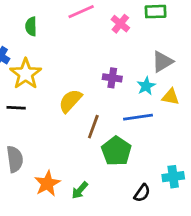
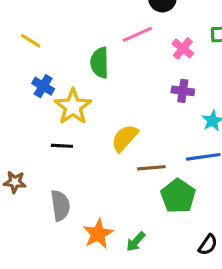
green semicircle: (31, 26) -> (100, 63), moved, size x1.4
purple cross: (112, 78) -> (183, 91), moved
brown line: (93, 127) -> (151, 168), turned 65

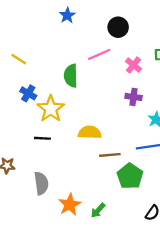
yellow semicircle: (125, 138) -> (90, 132), turned 50

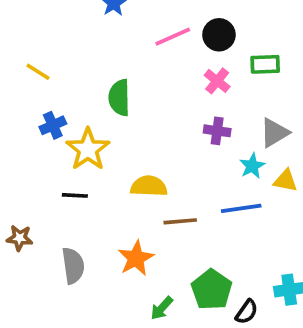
black circle: (118, 27) -> (219, 35), moved
pink line: (99, 54) -> (173, 37), moved
blue cross: (28, 93) -> (53, 125), turned 35
green pentagon: (130, 176) -> (212, 290), moved
orange star: (70, 205) -> (136, 258), moved

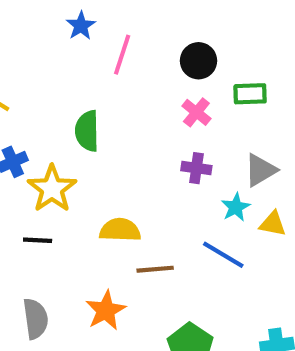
pink line: (173, 37) -> (122, 55), moved, turned -48
blue line: (241, 208) -> (223, 255), turned 39

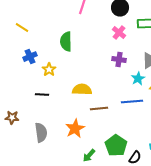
yellow star: (52, 189) -> (49, 70), size x0.6
blue line: (223, 255) -> (132, 102), turned -35

